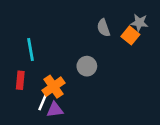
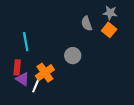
gray star: (139, 23) -> (110, 13), moved
purple triangle: (55, 110) -> (22, 79), moved, turned 40

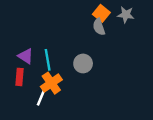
orange square: (109, 30) -> (101, 13), moved
cyan line: (26, 42) -> (48, 60), moved
purple triangle: (22, 79) -> (26, 56), moved

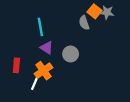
orange square: (101, 13) -> (94, 11), moved
purple triangle: (26, 56) -> (47, 48), moved
cyan line: (48, 60) -> (40, 27), moved

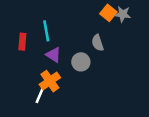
gray semicircle: (84, 23) -> (98, 43), moved
red rectangle: (16, 65) -> (22, 42), moved

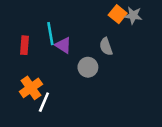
purple triangle: (53, 55) -> (63, 45), moved
orange cross: (50, 81) -> (31, 88), moved

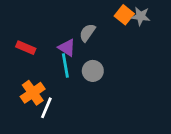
cyan line: (50, 34) -> (65, 65), moved
red rectangle: (25, 45) -> (26, 48), turned -72
gray semicircle: (106, 46) -> (87, 33), moved, turned 54

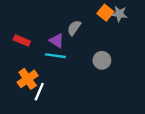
cyan line: (65, 65) -> (55, 56), turned -72
gray circle: (93, 71) -> (102, 60), moved

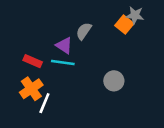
orange square: (105, 13) -> (124, 25), moved
red rectangle: (22, 41) -> (33, 61), moved
gray circle: (102, 60) -> (114, 81), moved

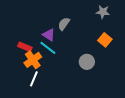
orange square: (124, 25) -> (105, 40), moved
cyan line: (63, 63) -> (48, 48), turned 30
orange cross: (31, 89) -> (33, 60), moved

